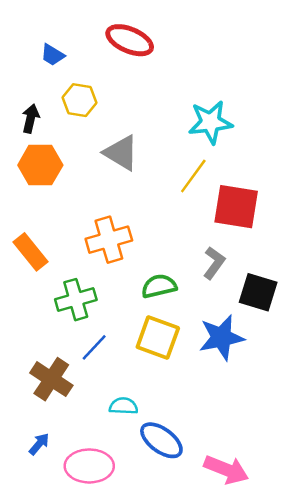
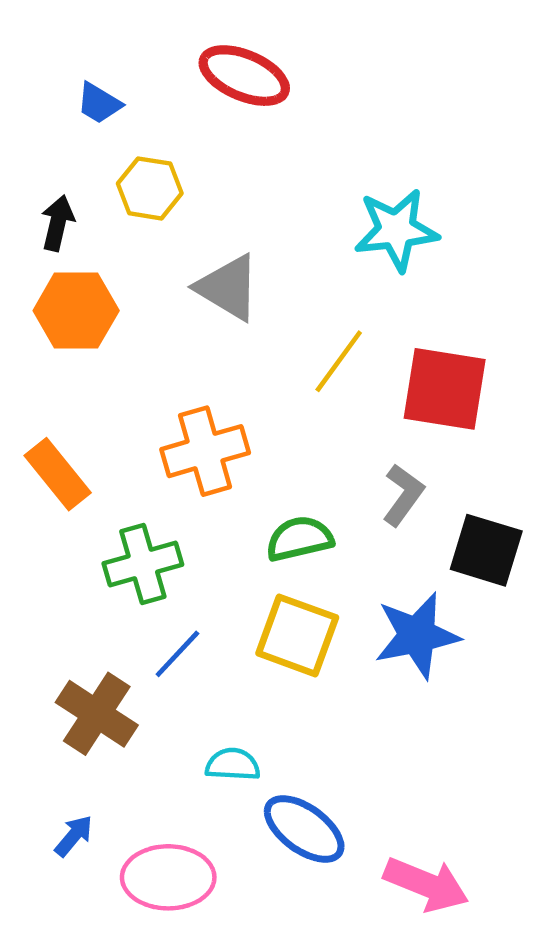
yellow line: (193, 176) -> (339, 361), moved

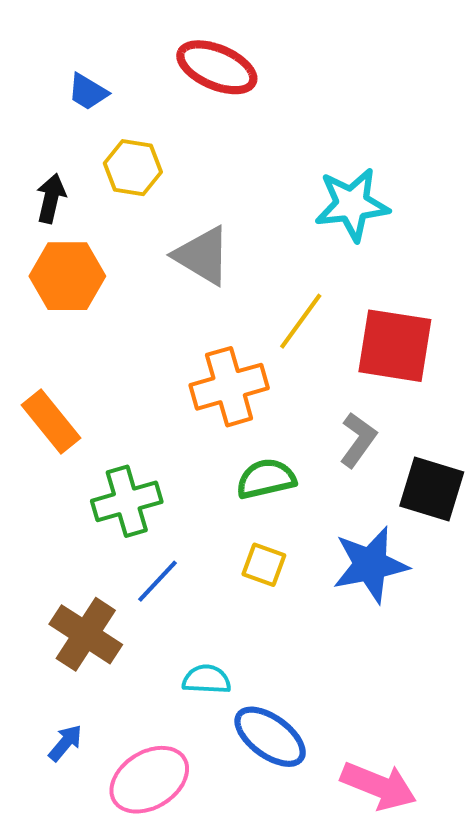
orange cross: (205, 451) -> (229, 387), moved
yellow square: (297, 635) -> (264, 565), size x0.6
pink ellipse: (168, 877) -> (149, 780), turned -32

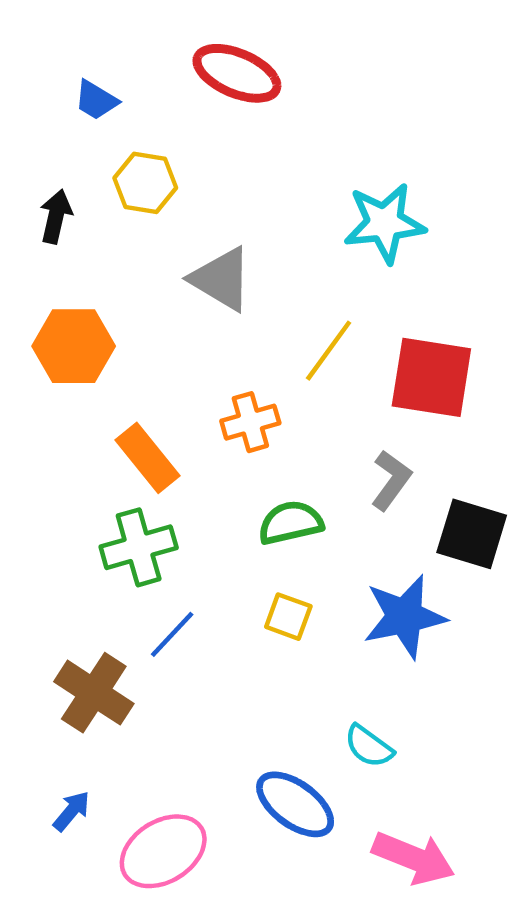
orange hexagon: (67, 276) -> (74, 346), moved
orange cross: (229, 387) -> (250, 422), size x0.7
orange rectangle: (51, 421) -> (147, 458), moved
cyan semicircle: (207, 679) -> (369, 746), moved, turned -147

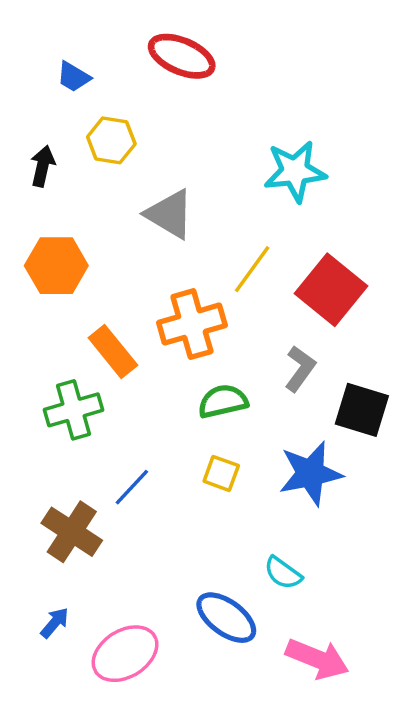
red square: (431, 377) -> (331, 290), turned 30
orange cross: (250, 422) -> (192, 324), size x1.5
green cross: (139, 547) -> (74, 410), moved

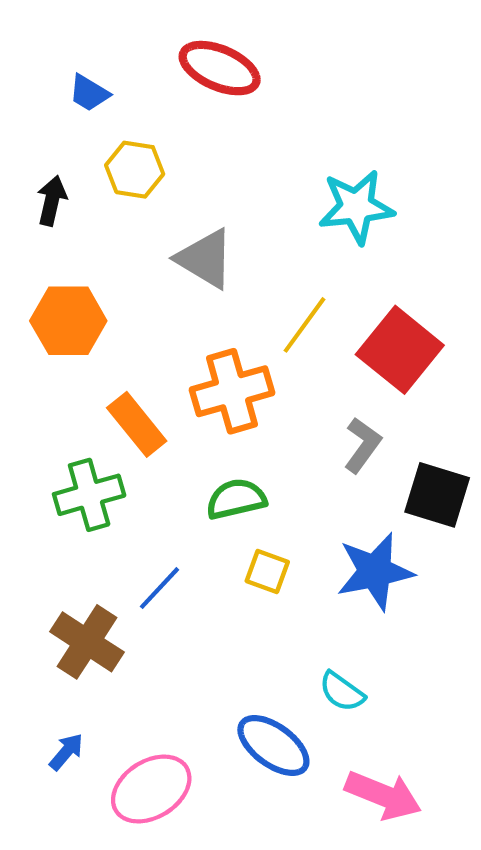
green semicircle: (223, 401) -> (236, 499), moved

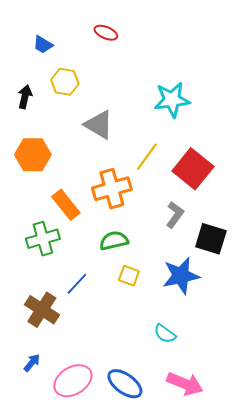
red ellipse: (220, 68) -> (106, 33), size x0.6
blue ellipse: (273, 746) -> (125, 384), moved

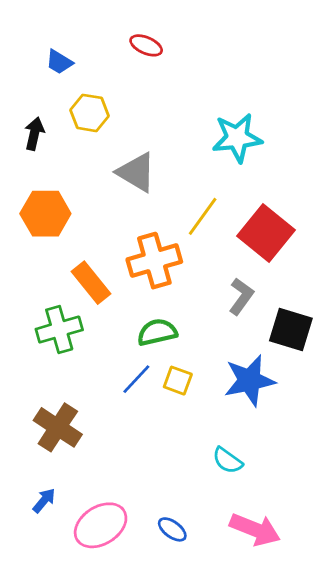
blue line: (77, 284) -> (136, 379), moved
blue ellipse: (125, 384) -> (172, 529), size x0.6

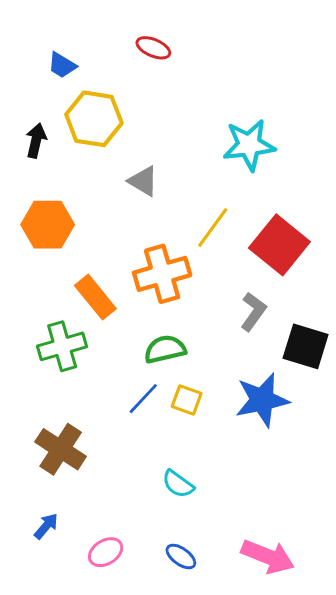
yellow hexagon: (90, 113) -> (94, 119), size x1.4
gray triangle: (136, 172) -> (143, 181), size x0.7
cyan semicircle: (227, 460) -> (178, 484), moved
pink ellipse: (101, 525) -> (106, 552), size x0.6

